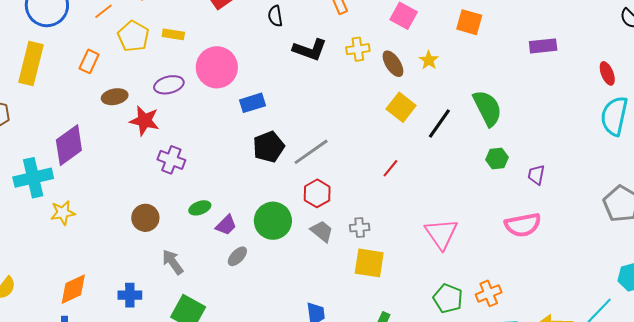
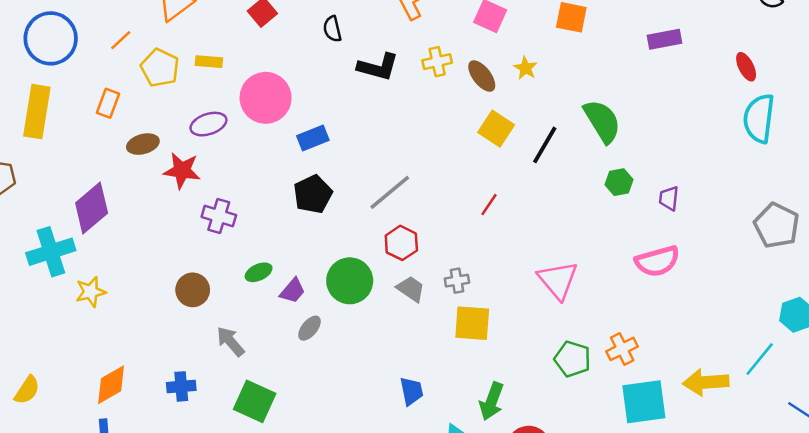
black pentagon: (269, 147) -> (313, 194), moved

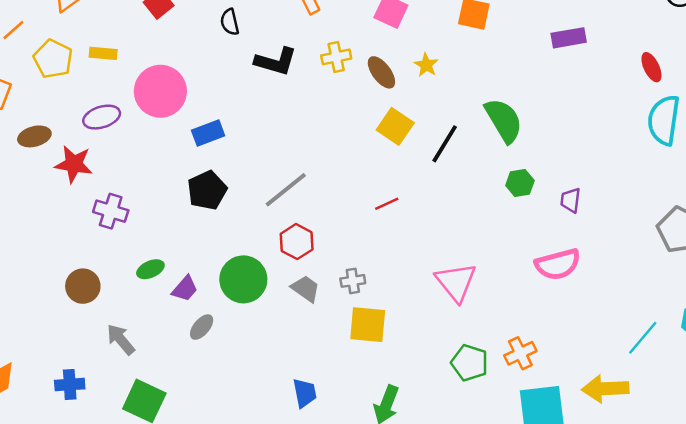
red line: (489, 205) -> (387, 204), turned 30
cyan line: (760, 359) -> (643, 338), moved

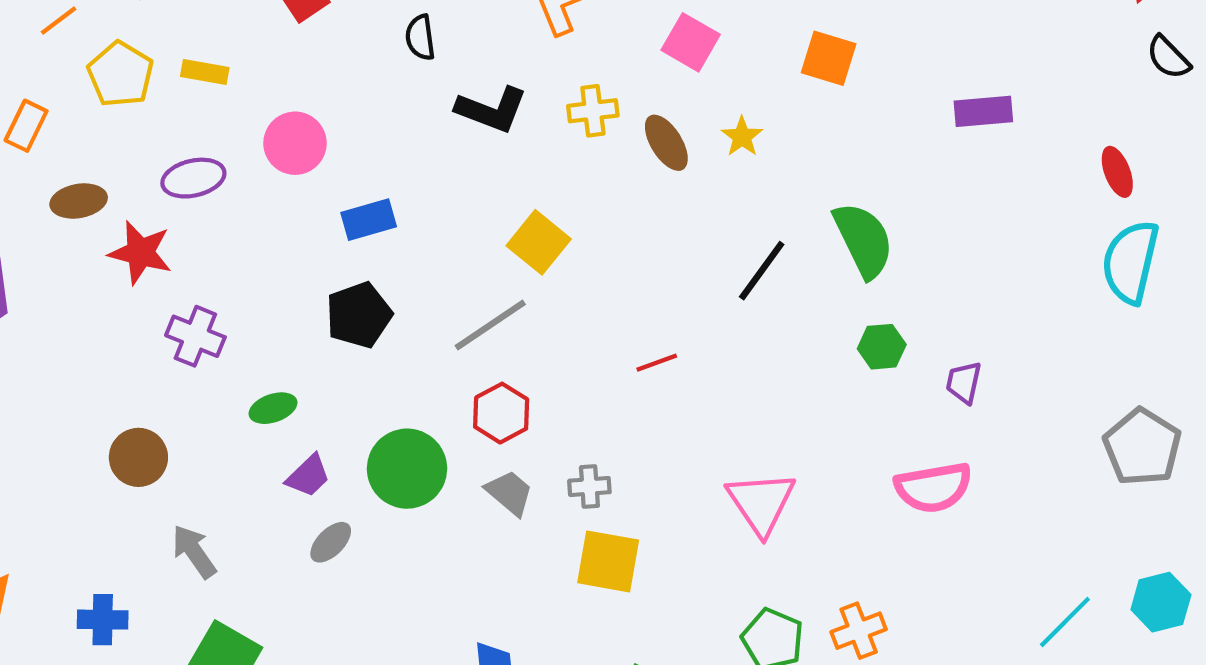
pink circle: (160, 91) -> (295, 143), size x0.7
yellow square: (395, 126) -> (539, 242), moved
green ellipse: (150, 269) -> (273, 408), moved

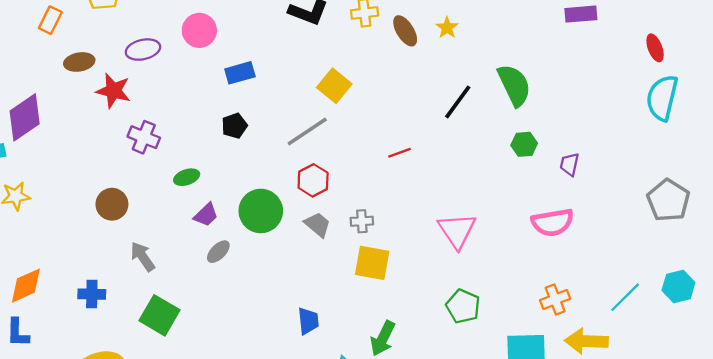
black pentagon: (359, 315) -> (234, 126), size x0.7
orange cross: (859, 631) -> (555, 299), moved

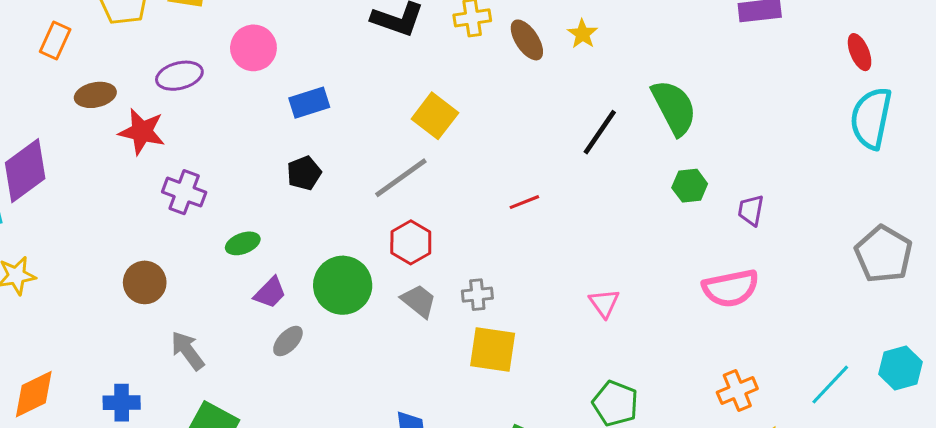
pink triangle: (457, 231) -> (604, 303), size x0.6

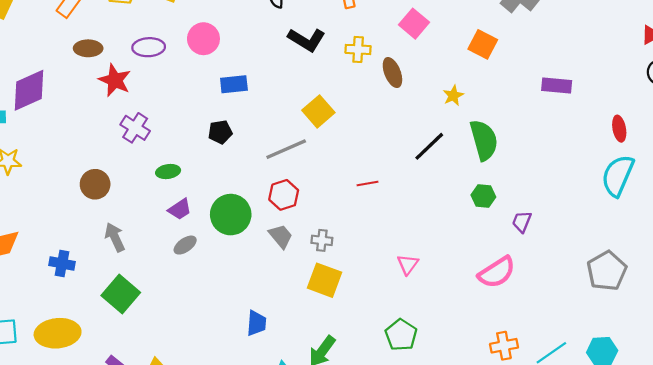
yellow star: (582, 34) -> (453, 96), moved
pink semicircle: (731, 288) -> (497, 272), turned -33
orange cross: (737, 390) -> (504, 346), moved

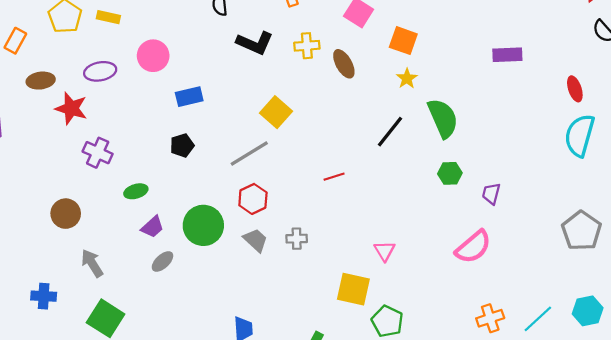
orange square: (483, 44) -> (403, 41), moved
yellow square: (324, 280) -> (353, 289), moved

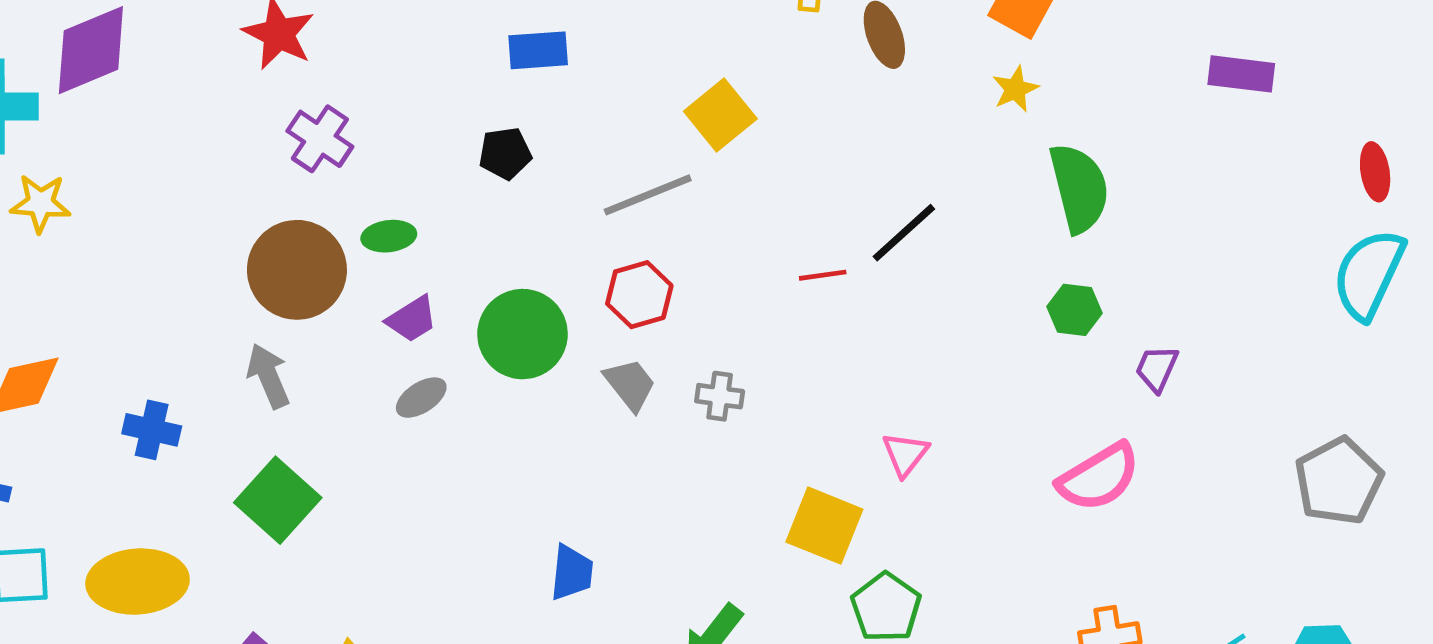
black line: (390, 132) -> (904, 233), moved
brown circle: (66, 214) -> (297, 270), moved, size x1.5

